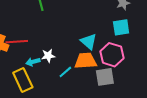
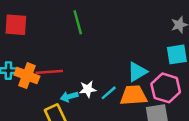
cyan triangle: (89, 42) -> (137, 72), turned 48
cyan line: (65, 72) -> (109, 93), moved

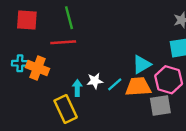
green line: (78, 22) -> (69, 18), moved
red line: (49, 72) -> (63, 42), moved
cyan arrow: (69, 97) -> (77, 88), turned 105

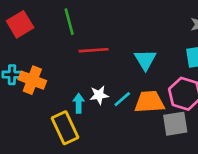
red square: (27, 20) -> (20, 24), turned -35
red line: (63, 42) -> (94, 50), moved
cyan triangle: (142, 64) -> (145, 60), moved, turned -30

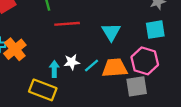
orange cross: (32, 80) -> (15, 49), turned 30
yellow rectangle: (65, 128) -> (43, 90), turned -44

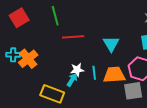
cyan line: (91, 66) -> (94, 73), turned -56
cyan arrow: (54, 69) -> (72, 80), moved, turned 32

